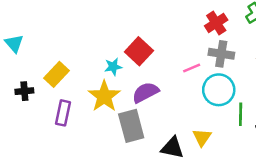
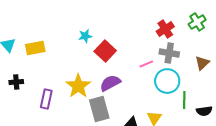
cyan star: (113, 67) -> (85, 36), moved
yellow rectangle: (57, 74) -> (35, 48), moved, turned 36

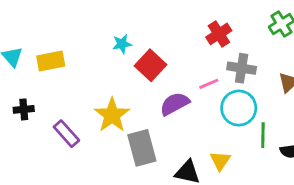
red cross: (165, 29) -> (219, 34), moved
purple semicircle: (110, 83) -> (175, 104), moved
purple rectangle: (46, 99) -> (66, 134), turned -54

